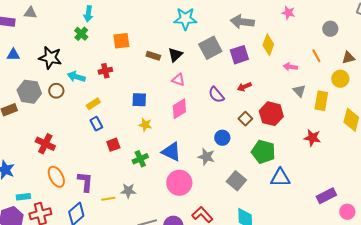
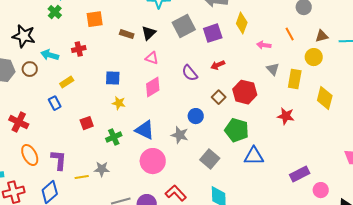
blue rectangle: (96, 124) -> (55, 103), moved

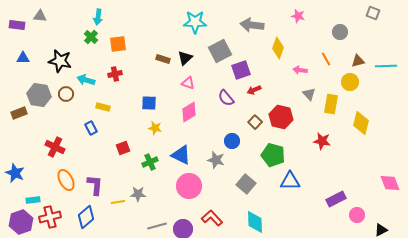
orange square: (95, 19) -> (118, 44), moved
purple square: (213, 33) -> (241, 70), moved
yellow rectangle: (67, 82) -> (103, 107), turned 48

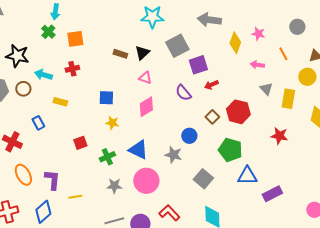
pink star: (298, 16) -> (258, 34), moved
blue rectangle: (91, 128) -> (38, 123), moved
gray star: (138, 194) -> (114, 186), moved
purple rectangle: (336, 199) -> (272, 194), moved

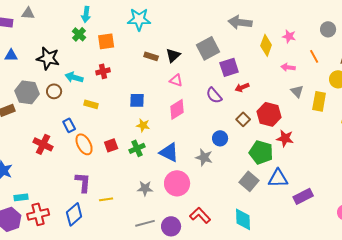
cyan star: (152, 17) -> (139, 19), moved
red star: (279, 136) -> (285, 138), moved
green cross: (107, 157) -> (137, 148), moved
orange ellipse: (23, 175) -> (84, 144), moved
gray square: (203, 179) -> (249, 181), moved

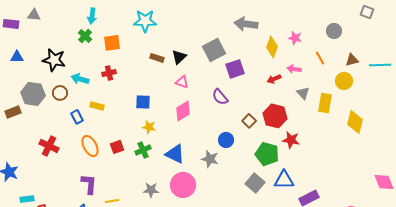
red arrow: (242, 87) -> (274, 79), moved
blue rectangle: (69, 125) -> (77, 117), moved

